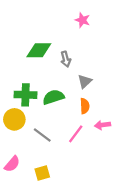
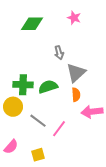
green diamond: (39, 50) -> (32, 24), moved
gray triangle: (85, 81) -> (76, 73), size x1.5
pink arrow: (103, 125) -> (92, 112), size x1.5
pink line: (76, 134) -> (59, 129), moved

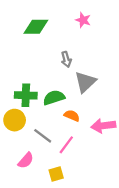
orange semicircle: (76, 95) -> (72, 116), moved, turned -64
pink semicircle: (11, 147) -> (26, 161), moved
yellow square: (38, 155) -> (56, 174), moved

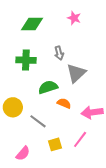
green cross: (26, 95) -> (26, 60), moved
pink line: (66, 145) -> (80, 139), moved
pink semicircle: (26, 161) -> (23, 153), moved
yellow square: (56, 174) -> (55, 144), moved

